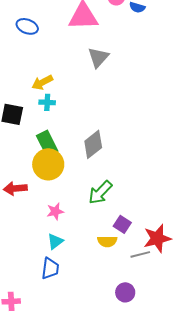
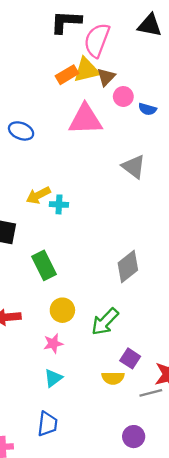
gray triangle: (98, 57) -> (134, 167), moved, turned -35
cyan cross: (47, 102) -> (59, 204), moved
gray diamond: (93, 144) -> (128, 267), moved
yellow circle: (48, 164) -> (62, 310), moved, size x0.7
blue trapezoid: (50, 268) -> (47, 424), moved

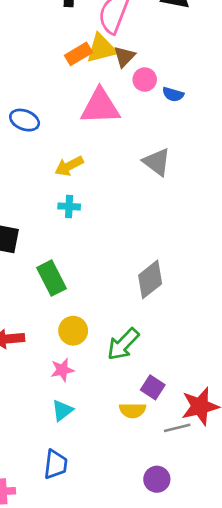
yellow arrow: (38, 195) -> (69, 166), moved

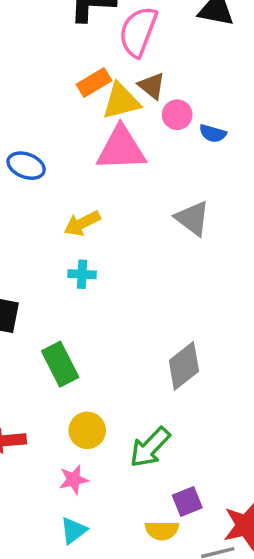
yellow triangle: (101, 48) -> (121, 101), moved
brown triangle: (124, 57) -> (152, 86), turned -35
purple square: (153, 387) -> (187, 502), turned 35

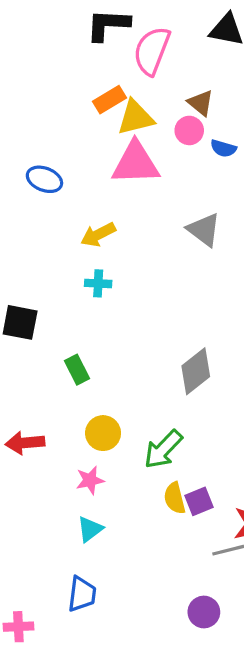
brown triangle: (152, 86) -> (201, 103), moved
green rectangle: (60, 364) -> (77, 370), size x0.7
yellow semicircle: (162, 530) -> (175, 498), moved, turned 76

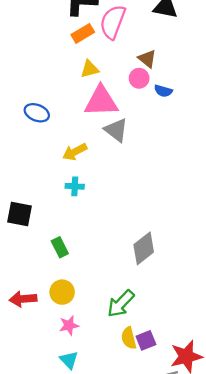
orange rectangle: (110, 100) -> (83, 33), moved
yellow triangle: (136, 117) -> (90, 69), moved, size x0.7
gray triangle: (204, 230) -> (116, 130), moved
yellow circle: (103, 433) -> (62, 292), moved
cyan triangle: (90, 529) -> (69, 360), turned -36

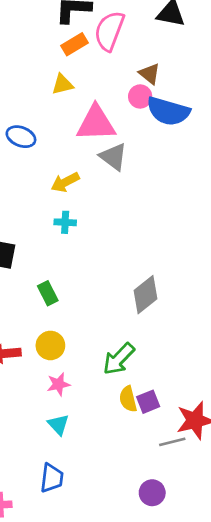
yellow triangle: (90, 69) -> (62, 84), moved
blue semicircle: (163, 91) -> (168, 111), size x2.0

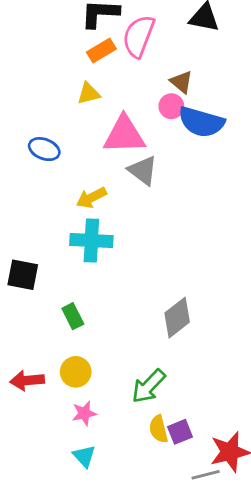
cyan cross: (65, 222) -> (91, 240), size x1.8

